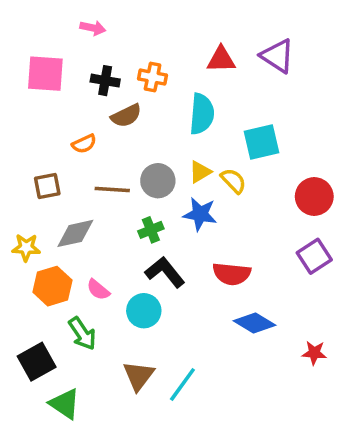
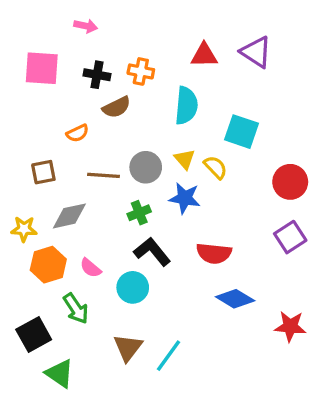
cyan square: (262, 142) -> (242, 132), turned 32
yellow triangle: (200, 172) -> (185, 159), turned -40
red star: (314, 353) -> (290, 326), size x1.4

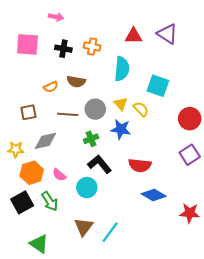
brown semicircle: (116, 107) -> (76, 82), moved, turned 36
black square: (34, 335) -> (22, 202), moved

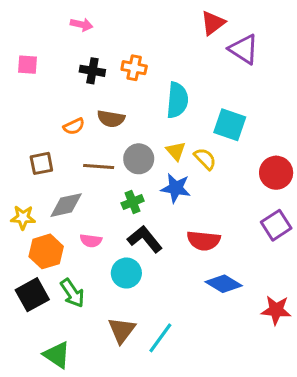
red triangle: (133, 36) -> (213, 23), moved, turned -36
pink square: (27, 44) -> (28, 65), moved, size x0.6
pink semicircle: (59, 175) -> (91, 241), moved, turned -32

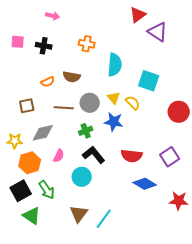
black cross: (92, 71) -> (44, 46), moved
purple square: (276, 225) -> (170, 157), moved
pink semicircle: (91, 241) -> (59, 156), turned -72
green triangle: (57, 355) -> (32, 216), moved

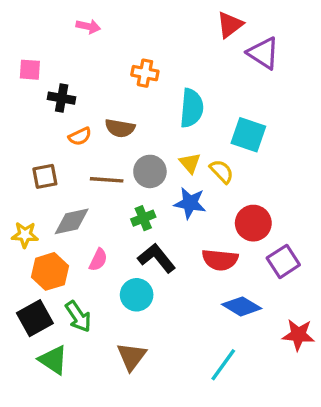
black cross: (44, 46) -> (62, 98), moved
red circle: (179, 112) -> (253, 223), moved
cyan line: (104, 219) -> (223, 365), moved

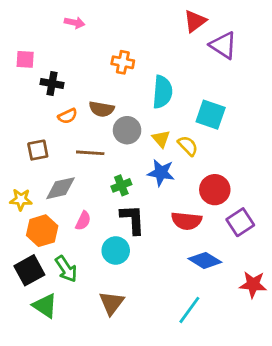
gray circle: (150, 171) -> (127, 130), moved
black L-shape: (157, 258) -> (133, 219), turned 36

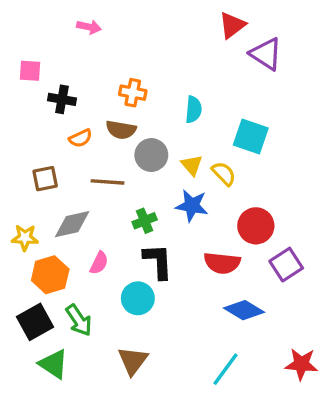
orange cross: (123, 62) -> (133, 93), moved
cyan semicircle: (162, 92) -> (193, 110), size x0.7
red star: (253, 284) -> (301, 364), moved

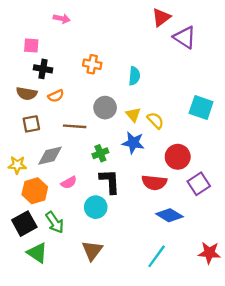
pink square: (30, 71) -> (31, 46), moved
brown semicircle: (121, 130) -> (27, 94), moved
cyan square: (251, 136) -> (201, 108), moved
pink semicircle: (99, 263) -> (69, 183), turned 35

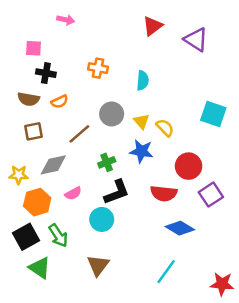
red triangle: (161, 17) -> (153, 26), moved
brown line: (75, 126) -> (79, 134), turned -45
black L-shape: (110, 181) -> (117, 192), turned 72
red star: (209, 253) -> (222, 284), moved

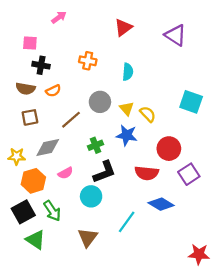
pink arrow: (66, 20) -> (59, 17), turned -48
red triangle: (153, 26) -> (123, 27), moved
cyan line: (166, 272) -> (127, 222), moved

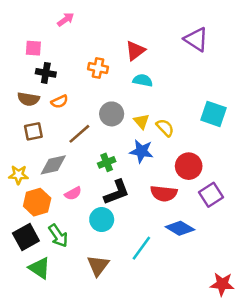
red triangle: (123, 27) -> (135, 51), moved
cyan semicircle: (128, 72) -> (143, 80), turned -84

